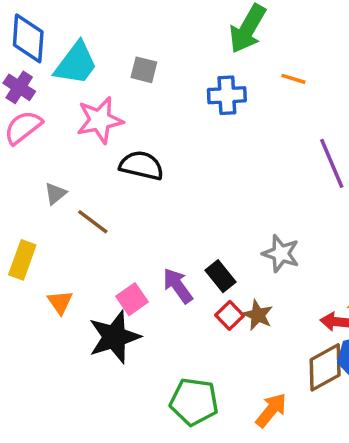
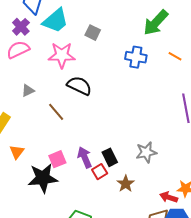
brown line: (93, 222) -> (56, 112), moved
gray star: (281, 254) -> (146, 152), turned 30
red square: (230, 315) -> (100, 172), moved

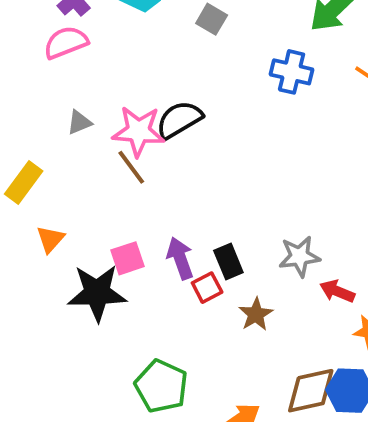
pink star: (62, 55) -> (138, 131), moved
black semicircle: (79, 86) -> (179, 120), turned -60
red arrow: (169, 197) -> (337, 291), moved

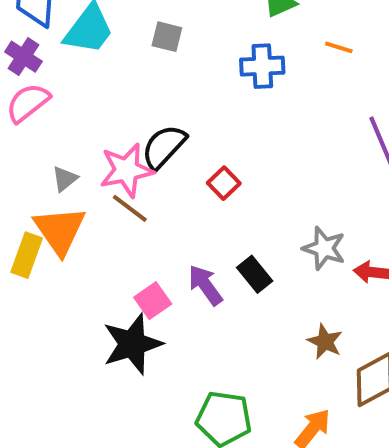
orange triangle: (50, 239) -> (60, 230), moved, size x1.8
gray star: (299, 256) -> (324, 248), turned -30
red square: (207, 288) -> (224, 183), moved
brown star: (256, 314) -> (325, 342), moved

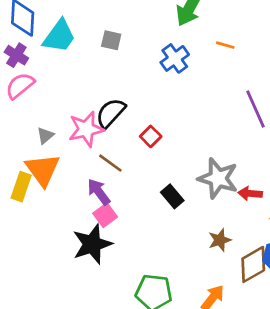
blue cross: (262, 66) -> (175, 58), turned -32
brown line: (130, 208) -> (110, 163), moved
gray star: (324, 248) -> (218, 178), size x1.4
purple arrow: (205, 285) -> (99, 192), moved
brown star: (325, 342) -> (220, 240), turned 30

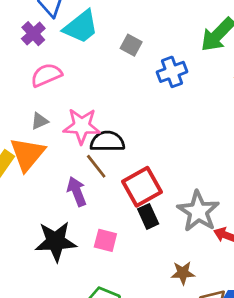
blue cross: (175, 58) -> (172, 72), moved
pink semicircle: (20, 86) -> (46, 75), moved
black semicircle: (111, 113) -> (107, 141), moved, turned 32
red square: (151, 136) -> (142, 187), moved, size x1.8
pink square: (105, 215) -> (105, 240), moved, turned 35

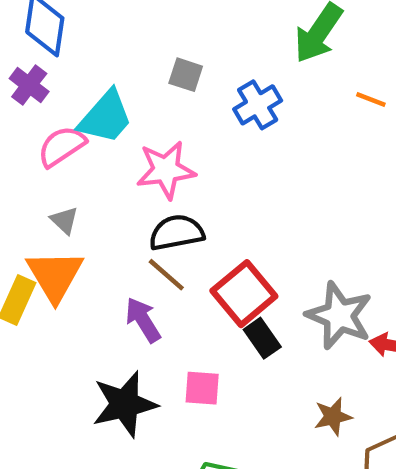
cyan trapezoid: (81, 27) -> (106, 117), moved
gray triangle: (40, 121) -> (64, 220), turned -42
pink star: (82, 126) -> (166, 170), moved

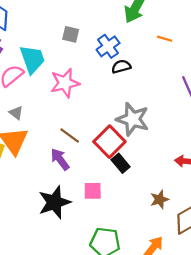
cyan trapezoid: (106, 117) -> (32, 59), turned -56
black semicircle: (177, 233) -> (121, 67), moved, size x0.7
gray star: (339, 316) -> (133, 119), moved

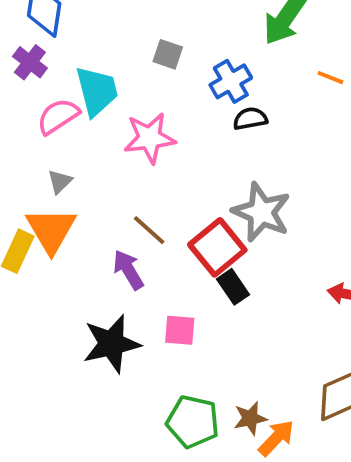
gray triangle: (16, 113) -> (60, 182), turned 32
brown star: (159, 199) -> (250, 418), moved

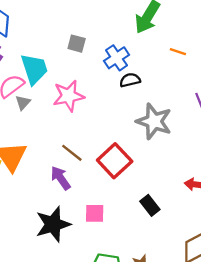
gray triangle: (60, 182) -> (23, 103), moved
gray star: (261, 212) -> (154, 121), moved
black rectangle: (233, 287) -> (150, 205), moved

